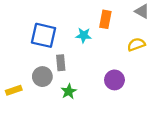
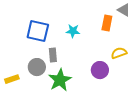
orange rectangle: (105, 19) -> (107, 23), moved
yellow semicircle: (136, 44) -> (119, 53), moved
green star: (69, 91) -> (60, 80), size x1.6

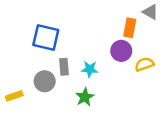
cyan star: (73, 31) -> (90, 69), moved
purple circle: (100, 70) -> (121, 51), moved
green star: (60, 80) -> (85, 97), moved, size x0.7

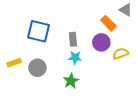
orange rectangle: (130, 28) -> (108, 23), turned -56
gray rectangle: (64, 67) -> (73, 39), moved
yellow rectangle: (14, 96) -> (14, 63), moved

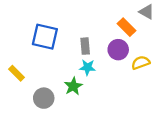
yellow rectangle: (14, 63) -> (17, 73), turned 64
gray circle: (37, 68) -> (44, 98), moved
green star: (71, 81) -> (73, 86), moved

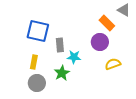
gray rectangle: (85, 46) -> (60, 45), moved
yellow semicircle: (141, 63) -> (113, 64), moved
yellow rectangle: (17, 73) -> (34, 62), moved, turned 56

